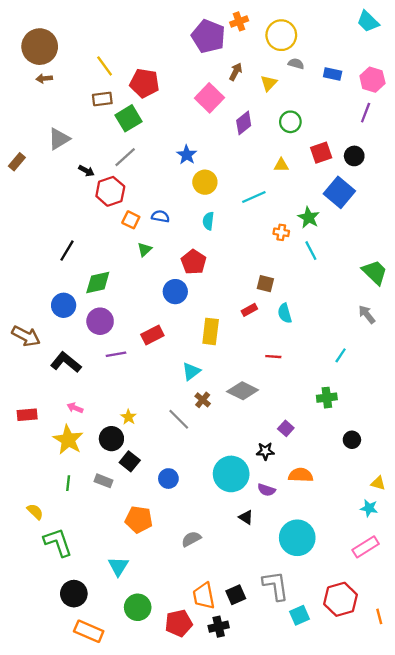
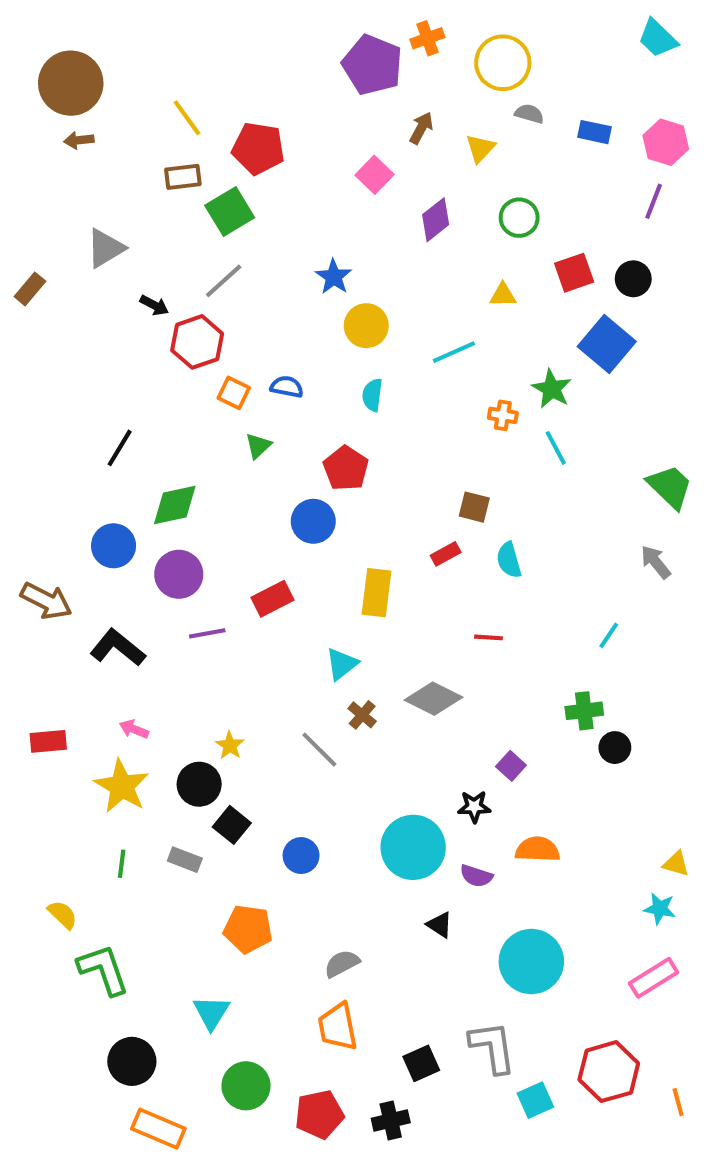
pink square: (209, 98) -> (374, 175), size x0.7
black circle: (352, 440) -> (615, 748), moved
orange trapezoid: (204, 596) -> (338, 1027), moved

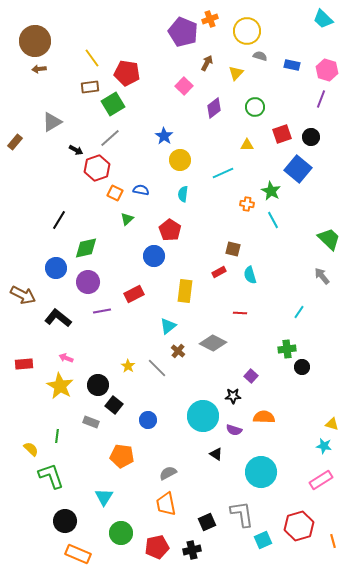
yellow star: (230, 745) -> (128, 366), moved
green line: (122, 864) -> (57, 436), moved

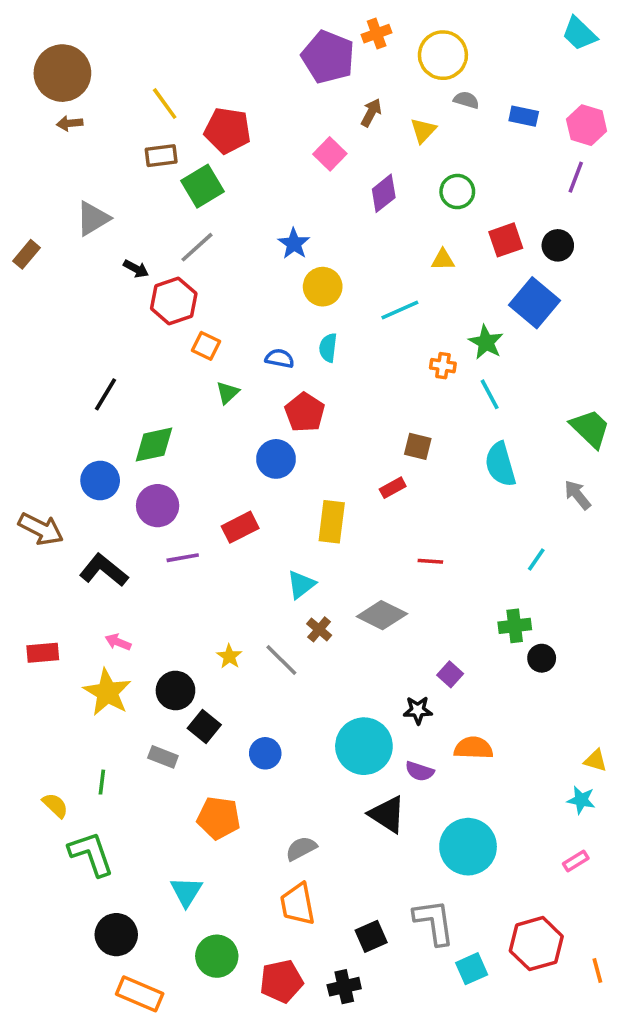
blue semicircle: (141, 190) -> (280, 358), moved
cyan semicircle: (250, 275) -> (500, 464), moved, size x1.4
black triangle: (216, 454) -> (387, 814), size x1.6
pink rectangle: (321, 480) -> (576, 861), size x0.6

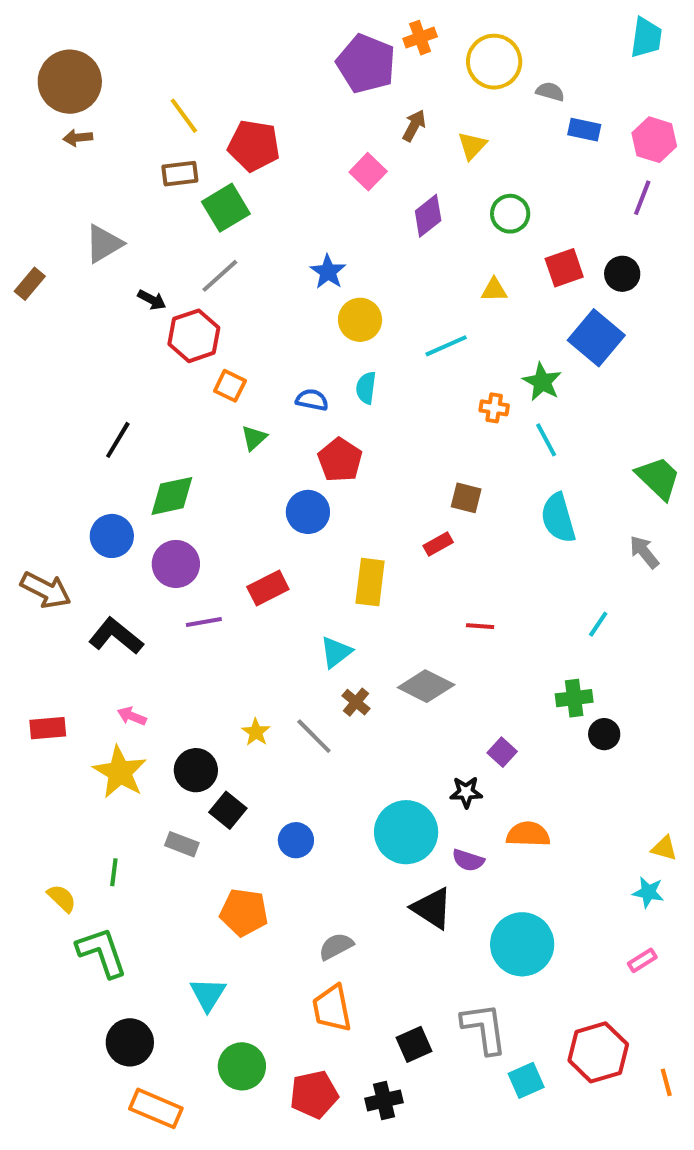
cyan trapezoid: (579, 34) -> (646, 38), turned -126
gray semicircle: (466, 100) -> (550, 92), moved

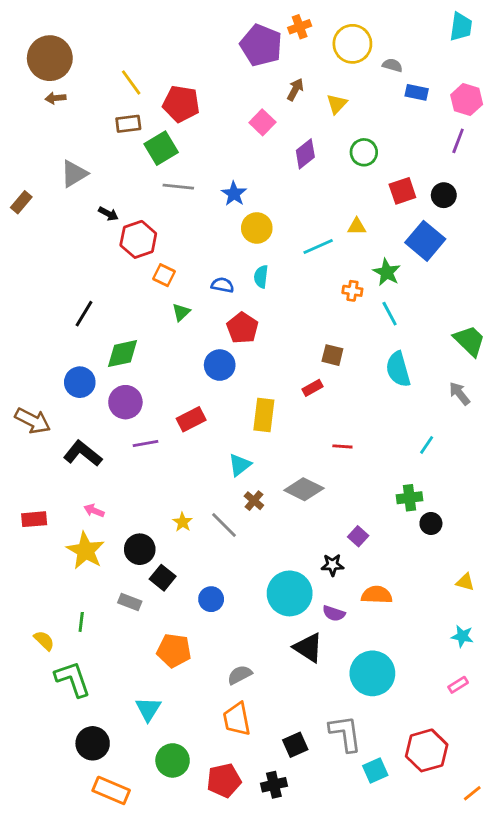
gray line: (220, 276) -> (178, 187), moved, turned 48
yellow triangle: (494, 290) -> (357, 227), moved
yellow triangle: (664, 848) -> (465, 582), moved
orange line: (666, 1082) -> (472, 793), moved, turned 66

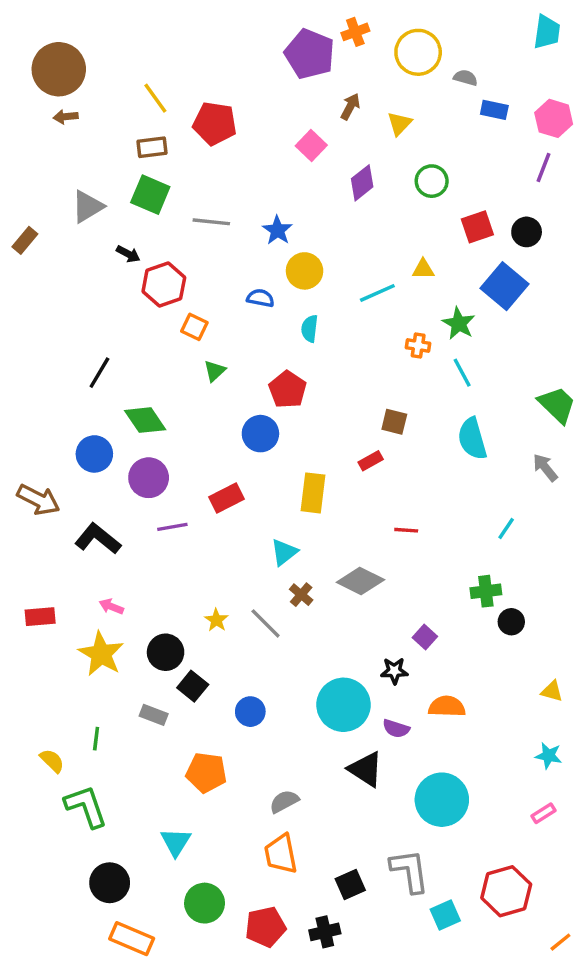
green square: (161, 148) -> (150, 195), moved, turned -36
blue semicircle: (223, 285) -> (260, 298), moved
green diamond: (123, 354) -> (145, 420), turned 68

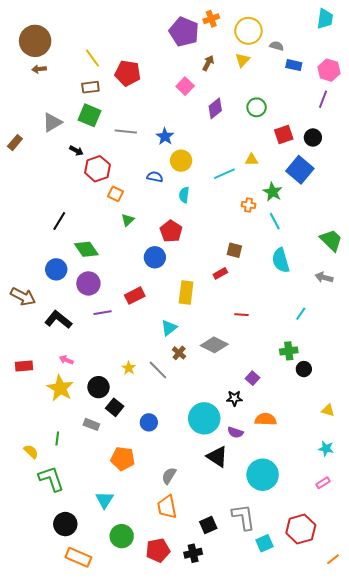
yellow triangle: (399, 123) -> (242, 60), moved
gray arrow: (545, 468) -> (324, 277), turned -36
gray semicircle: (284, 801) -> (169, 476), turned -30

